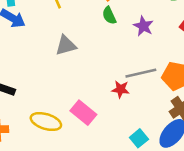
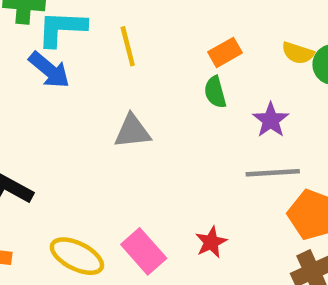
gray line: (141, 73) -> (273, 173), moved
red star: (120, 89) -> (211, 242), moved, turned 30

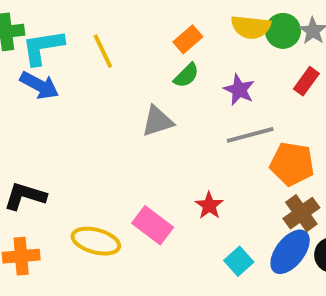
yellow semicircle: (298, 53) -> (251, 27), size x1.4
green semicircle: (215, 92) -> (186, 75), turned -108
gray triangle: (132, 131) -> (158, 121), moved

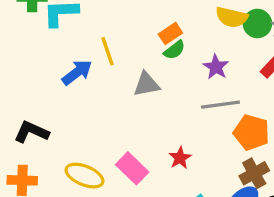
orange rectangle: (188, 39) -> (170, 33), moved
yellow line: (103, 51) -> (108, 51), moved
blue arrow: (39, 85) -> (77, 72), moved, turned -72

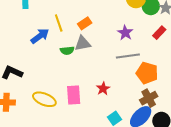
orange rectangle: (170, 33) -> (85, 23), moved
green semicircle: (174, 50) -> (67, 51), moved, turned 32
pink rectangle: (132, 168) -> (74, 95), turned 42

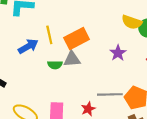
orange rectangle: (85, 23) -> (77, 38), size x1.6
gray line: (128, 56) -> (110, 94), moved

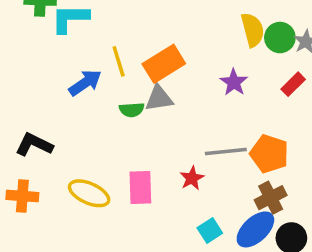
yellow semicircle: (132, 22) -> (253, 30), turned -120

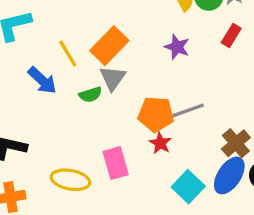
blue arrow: (85, 83) -> (42, 80), turned 92
gray triangle: (159, 98) -> (113, 78), turned -32
orange pentagon: (269, 154) -> (156, 114), moved
cyan square: (210, 231) -> (188, 187), size x1.4

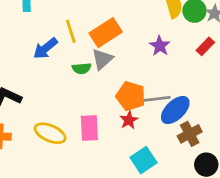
blue arrow: (42, 80) -> (45, 48), turned 85
blue ellipse: (229, 175) -> (175, 110), moved

